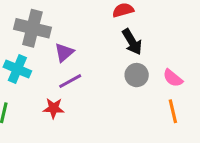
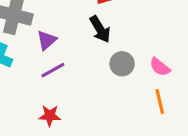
black arrow: (132, 42) -> (100, 29), moved
red star: (54, 108) -> (50, 116), moved

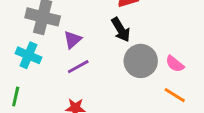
gray circle: (122, 64) -> (141, 61), size x1.5
orange line: (160, 101) -> (175, 95), turned -45

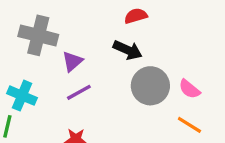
black arrow: (121, 30) -> (128, 50), turned -35
cyan cross: (28, 55) -> (22, 96), moved

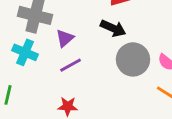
cyan cross: (22, 96) -> (25, 52), moved

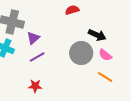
black arrow: (113, 28) -> (97, 35), moved

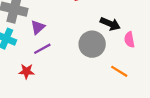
pink semicircle: (105, 55) -> (129, 40), moved, turned 40
red star: (35, 86) -> (27, 71), moved

